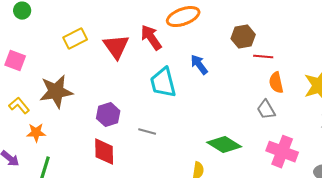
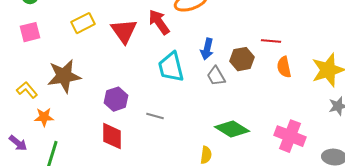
brown hexagon: (243, 37) -> (242, 59), moved
pink square: (15, 61) -> (30, 32), moved, turned -35
blue arrow: (199, 65) -> (207, 49), turned -130
gray trapezoid: (266, 110) -> (216, 76), moved

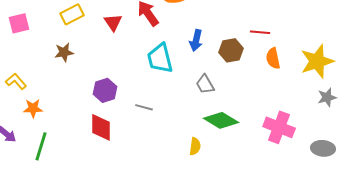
red triangle: (124, 31) -> (113, 22), size x0.7
brown star: (64, 76) -> (64, 52), moved, size x0.6
gray trapezoid: (216, 76) -> (205, 84), moved

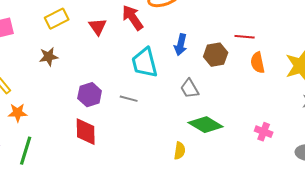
gray line: (144, 107) -> (129, 99), moved
pink cross: (279, 127) -> (264, 132), size x0.6

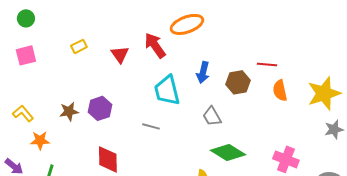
yellow rectangle: (57, 19) -> (79, 46), size x0.7
brown star: (49, 57) -> (69, 111), moved
purple hexagon: (90, 95) -> (100, 108), moved
pink cross: (264, 132) -> (286, 159), size x1.4

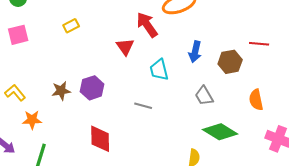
red triangle: (120, 54) -> (125, 47), moved
cyan trapezoid: (167, 90) -> (159, 70), size x0.7
orange semicircle: (280, 90) -> (256, 100), moved

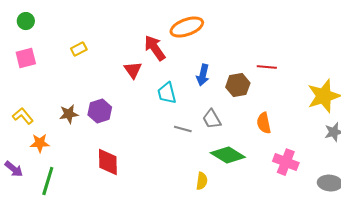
gray line: (143, 106) -> (183, 129), moved

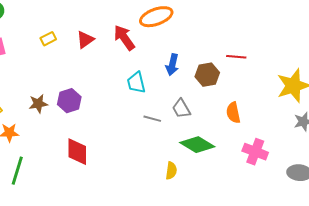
red triangle: (133, 70) -> (85, 40), moved, turned 30

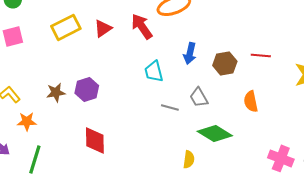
yellow rectangle: (48, 39) -> (66, 27), size x1.8
red line: (236, 57) -> (261, 55), moved
pink cross: (255, 152) -> (281, 158), moved

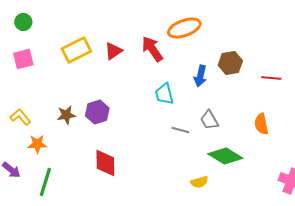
brown hexagon: (225, 63) -> (230, 63), moved
yellow semicircle: (189, 159) -> (199, 182), turned 66

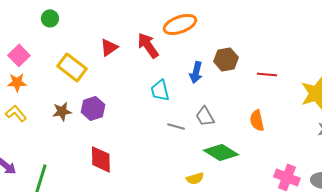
green circle: (23, 22) -> (50, 18), moved
yellow rectangle: (76, 50) -> (72, 67), moved, turned 64
pink square: (23, 59) -> (19, 55), turned -30
orange star: (37, 144) -> (17, 82), moved

